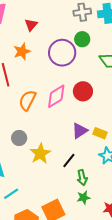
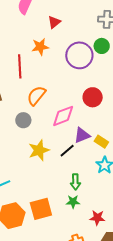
pink diamond: (56, 96) -> (63, 116), moved
gray circle: (19, 138) -> (23, 120), moved
black line: (69, 160) -> (67, 151), moved

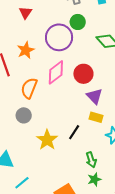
orange star: (40, 47) -> (26, 50), moved
pink diamond: (63, 116) -> (56, 72), moved
purple triangle: (82, 135) -> (94, 96), moved, turned -36
yellow rectangle: (101, 142) -> (96, 117), moved

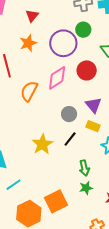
orange star: (26, 50) -> (28, 43), moved
red circle: (83, 74) -> (87, 70), moved
gray circle: (24, 115) -> (69, 114), moved

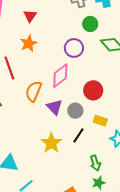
green circle: (83, 30) -> (90, 24), moved
purple circle: (63, 43) -> (74, 48), moved, size x0.7
red circle: (87, 70) -> (93, 90), moved
purple triangle: (93, 105) -> (54, 107), moved

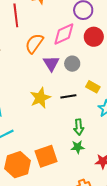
red circle: (93, 90) -> (94, 37), moved
gray circle: (75, 111) -> (72, 64), moved
black line: (78, 135) -> (68, 96), turned 35

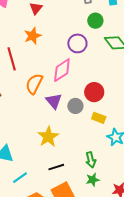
red circle: (94, 37) -> (94, 92), moved
gray circle: (72, 64) -> (75, 106), moved
black line: (68, 96) -> (56, 167), moved

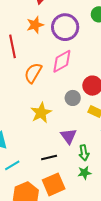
purple circle: (77, 43) -> (65, 27), moved, size x1.4
purple triangle: (54, 101) -> (69, 136), moved
yellow star: (48, 137) -> (41, 113), moved

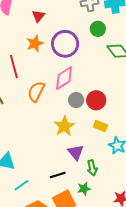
gray circle: (73, 98) -> (76, 100), moved
yellow star: (41, 113) -> (64, 126), moved
green star: (84, 173) -> (84, 189), moved

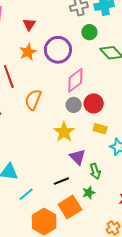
pink diamond: (64, 78) -> (75, 80), moved

